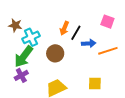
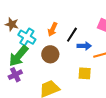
orange arrow: (64, 28) -> (53, 29), moved
cyan cross: (31, 37) -> (27, 37), turned -36
yellow square: (95, 83) -> (85, 73), moved

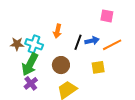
brown star: (12, 24) -> (17, 44), moved
black line: (72, 35) -> (78, 42), moved
brown circle: (50, 54) -> (61, 65), moved

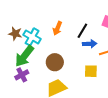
black line: (78, 42) -> (82, 31), moved

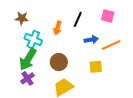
black line: (82, 31) -> (78, 19), moved
brown star: (15, 34) -> (22, 18), moved

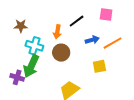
black line: (78, 19) -> (77, 21), turned 35
brown circle: (59, 62) -> (61, 53), moved
purple cross: (27, 78) -> (17, 77), moved, turned -32

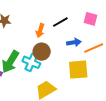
cyan cross: (34, 46) -> (31, 62), moved
yellow square: (99, 66) -> (78, 70), size x1.5

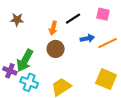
cyan cross: (31, 62) -> (29, 82), moved
yellow square: (78, 70) -> (106, 79), moved, turned 30

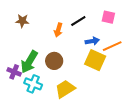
brown circle: (56, 49) -> (54, 61), moved
yellow square: (106, 79) -> (95, 60), moved

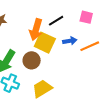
orange arrow: (58, 30) -> (36, 29), size x1.5
yellow square: (95, 60) -> (45, 43), moved

